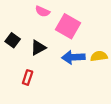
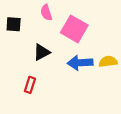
pink semicircle: (42, 11) -> (46, 13), turned 48
black square: (13, 40) -> (14, 24), moved, turned -32

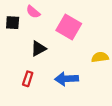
pink semicircle: (46, 13) -> (33, 12), moved, turned -32
blue arrow: (80, 63) -> (67, 79), moved

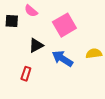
pink square: (69, 27) -> (64, 25), turned 30
blue arrow: (67, 79) -> (62, 59), moved, turned 35

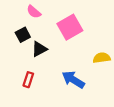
black square: (12, 21) -> (23, 35), moved, turned -32
blue arrow: (62, 59) -> (73, 80), moved

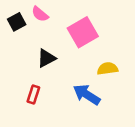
black square: (23, 35) -> (17, 22), moved
yellow semicircle: (102, 58) -> (107, 69), moved

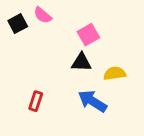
pink square: (83, 32) -> (88, 35), size x0.7
black triangle: (46, 58) -> (81, 62), moved, turned 30

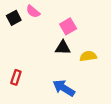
red rectangle: (36, 101) -> (16, 77), moved
blue arrow: (92, 101) -> (64, 88), moved

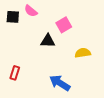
black square: (14, 18) -> (13, 17), turned 32
black triangle: (63, 48) -> (48, 41), moved

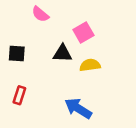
black square: (13, 17) -> (17, 53), moved
yellow semicircle: (83, 53) -> (90, 65), moved

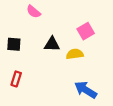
pink square: (83, 32) -> (86, 31), moved
blue arrow: (78, 108) -> (86, 90), moved

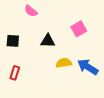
yellow semicircle: (75, 54) -> (64, 63), moved
blue arrow: (86, 90) -> (88, 67), moved

